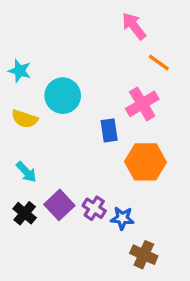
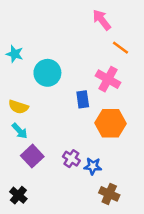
pink cross: (142, 104) -> (108, 79), turned -30
yellow semicircle: (25, 119) -> (18, 107), moved
purple square: (59, 205) -> (32, 156), moved
black cross: (25, 213) -> (18, 195), moved

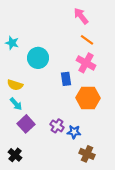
orange line: (121, 48) -> (87, 40), moved

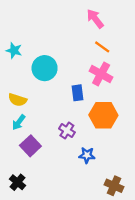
cyan arrow: (16, 104) -> (19, 122), turned 80
purple cross: (57, 126) -> (67, 130), moved
brown cross: (87, 154) -> (114, 186), moved

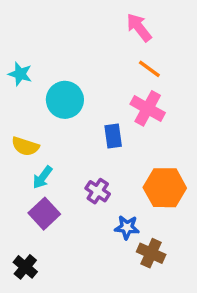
orange hexagon: (103, 115) -> (165, 188), moved
cyan arrow: (19, 122) -> (43, 177), moved
brown cross: (114, 186) -> (151, 253), moved

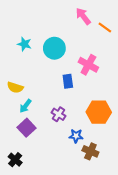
orange line: (149, 69) -> (105, 28), moved
cyan star: (20, 74) -> (24, 44), moved
cyan circle: (65, 100) -> (54, 48), moved

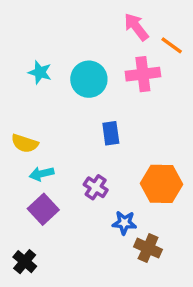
pink cross: (88, 65) -> (143, 74), moved, turned -36
cyan arrow: (25, 106) -> (42, 174), turned 40

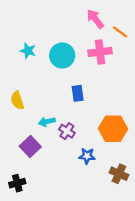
yellow semicircle: (25, 143) -> (17, 100), turned 54
cyan arrow: (42, 174) -> (47, 122), moved
brown cross: (148, 248) -> (119, 174), moved
black cross: (25, 262) -> (17, 183), turned 35

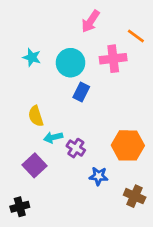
pink arrow: (95, 19) -> (91, 21), moved, turned -108
blue rectangle: (78, 93) -> (81, 92), moved, turned 35
yellow semicircle: (17, 100) -> (36, 116), moved

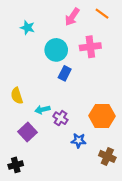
orange line: (136, 36) -> (102, 14), moved
cyan star: (32, 57) -> (27, 28), moved
yellow semicircle: (36, 116) -> (17, 96), moved

